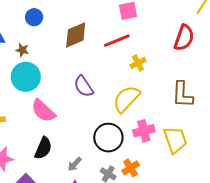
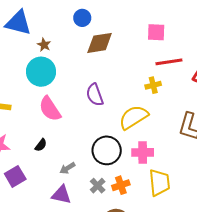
blue circle: (34, 17) -> (82, 18), moved
red line: (117, 41) -> (169, 62), moved
yellow trapezoid: (175, 140) -> (159, 183), moved
black semicircle: (43, 148) -> (41, 145), size x0.6

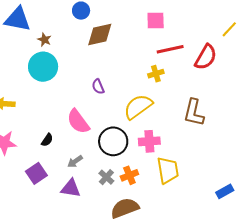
purple semicircle: (95, 95) -> (98, 87), size x0.7
pink semicircle: (50, 109) -> (78, 122), moved
purple square: (15, 176) -> (36, 173), moved

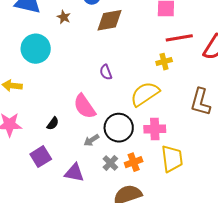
brown star: (44, 40) -> (64, 17), moved
cyan circle: (43, 67) -> (36, 49), moved
gray arrow: (75, 161) -> (91, 140), moved

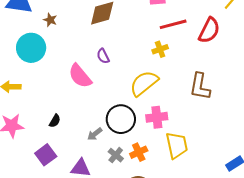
brown star: (64, 17) -> (50, 20), moved
purple semicircle: (106, 72) -> (103, 56), moved
pink semicircle: (85, 106) -> (80, 76), moved

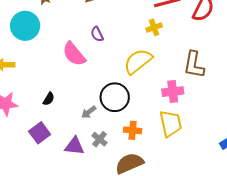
pink cross: (157, 117) -> (173, 92), moved
orange cross: (139, 152) -> (133, 130), turned 30
gray cross: (116, 155) -> (99, 139), moved

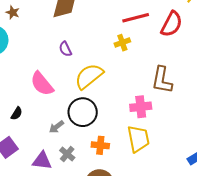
pink semicircle: (74, 54) -> (42, 84), moved
yellow semicircle: (138, 61) -> (89, 76), moved

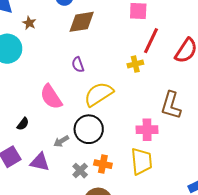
red line: (136, 18) -> (151, 41), turned -56
gray cross: (67, 154) -> (80, 171), moved
purple triangle: (42, 161) -> (40, 162), moved

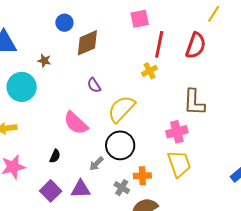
brown star: (29, 23) -> (44, 61), moved

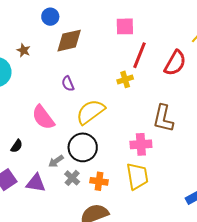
gray cross: (122, 188) -> (72, 178), moved

